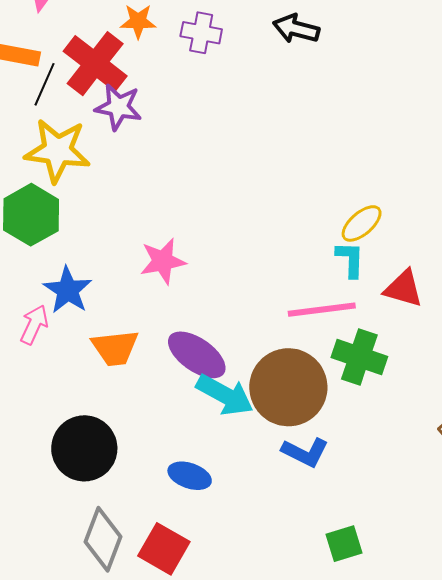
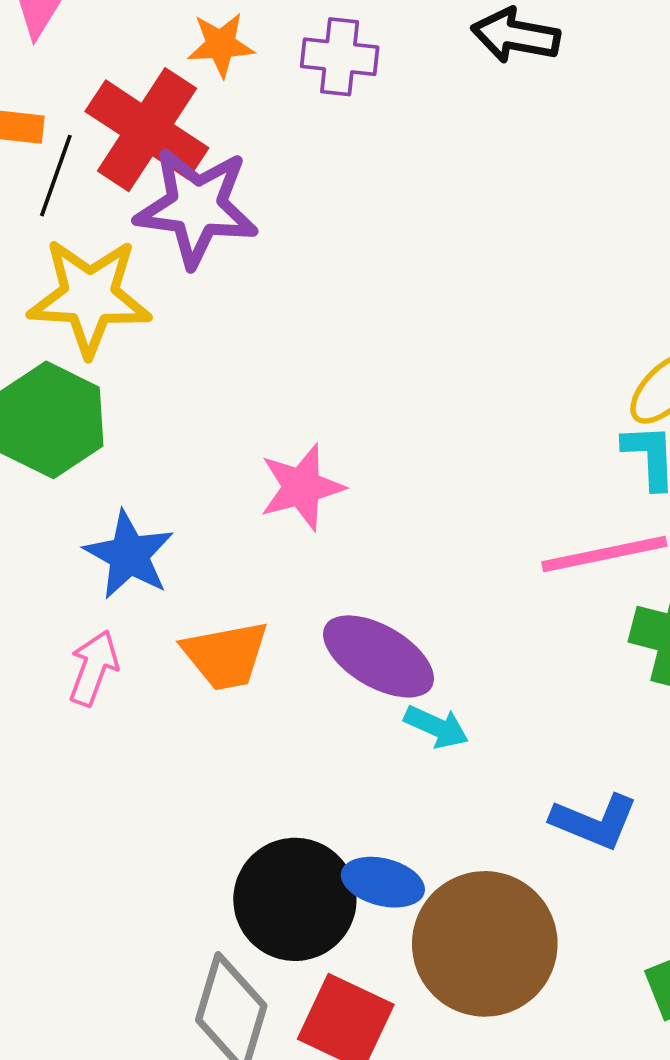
purple star: (118, 107) -> (197, 207), size x1.4
pink arrow: (34, 325) -> (93, 668), moved
brown circle: (288, 387) -> (485, 944), moved
cyan arrow: (225, 395) -> (436, 727), size x0.6
black circle: (84, 448) -> (295, 899), moved

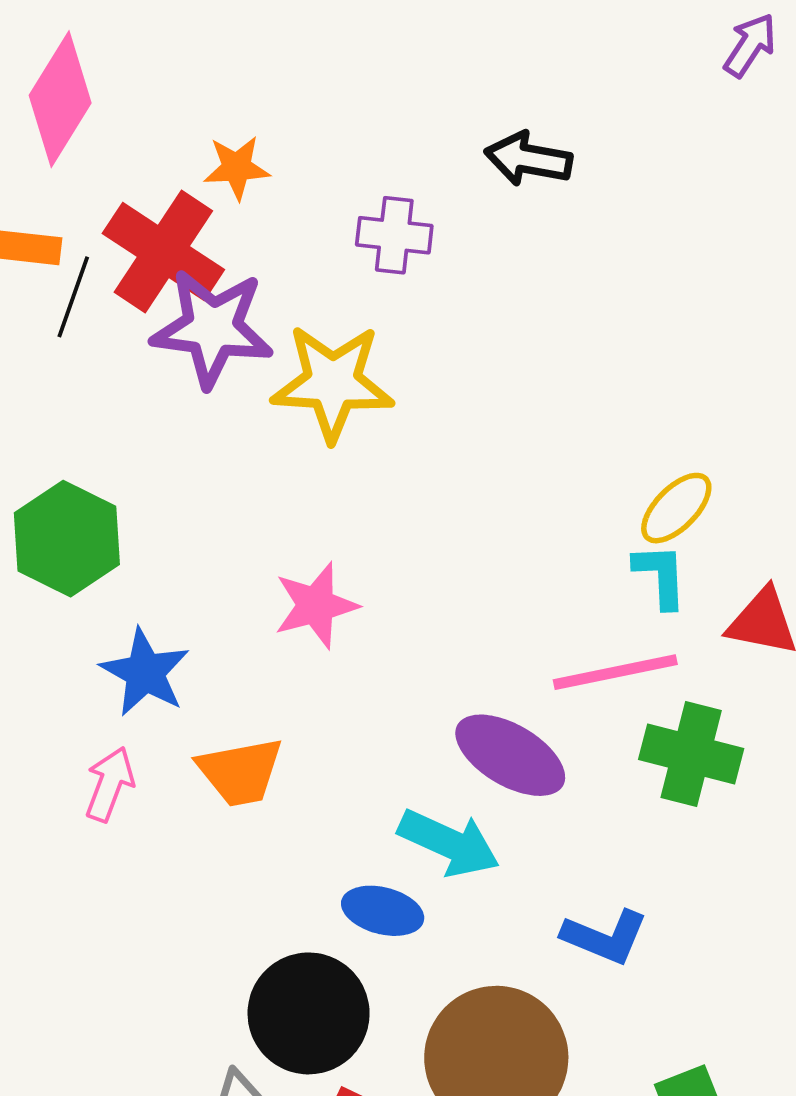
purple cross: (340, 57) -> (394, 235), moved
yellow star: (90, 297) -> (333, 383), moved
purple ellipse: (379, 656) -> (510, 755), moved
cyan arrow: (436, 727) -> (449, 843), size x1.6
blue ellipse: (383, 882) -> (383, 911), moved

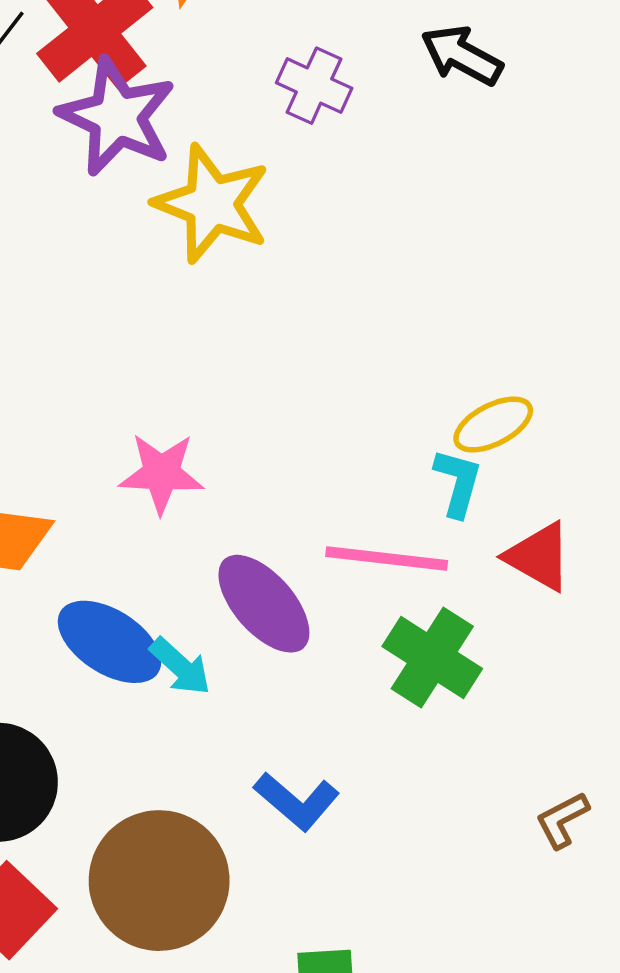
pink star: (316, 605) -> (161, 473), moved
cyan arrow: (449, 843) -> (180, 667), size x0.7
blue ellipse: (383, 911) -> (109, 642), moved, size x1.4

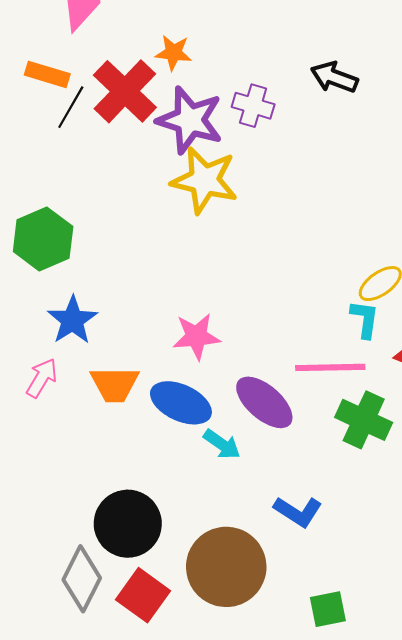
purple star: (117, 117) -> (190, 120), moved
blue ellipse: (109, 642) -> (181, 403), moved

